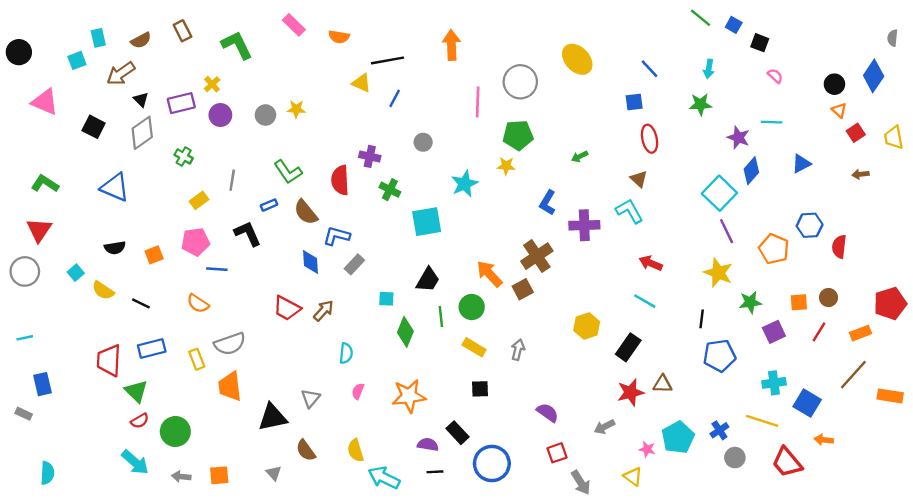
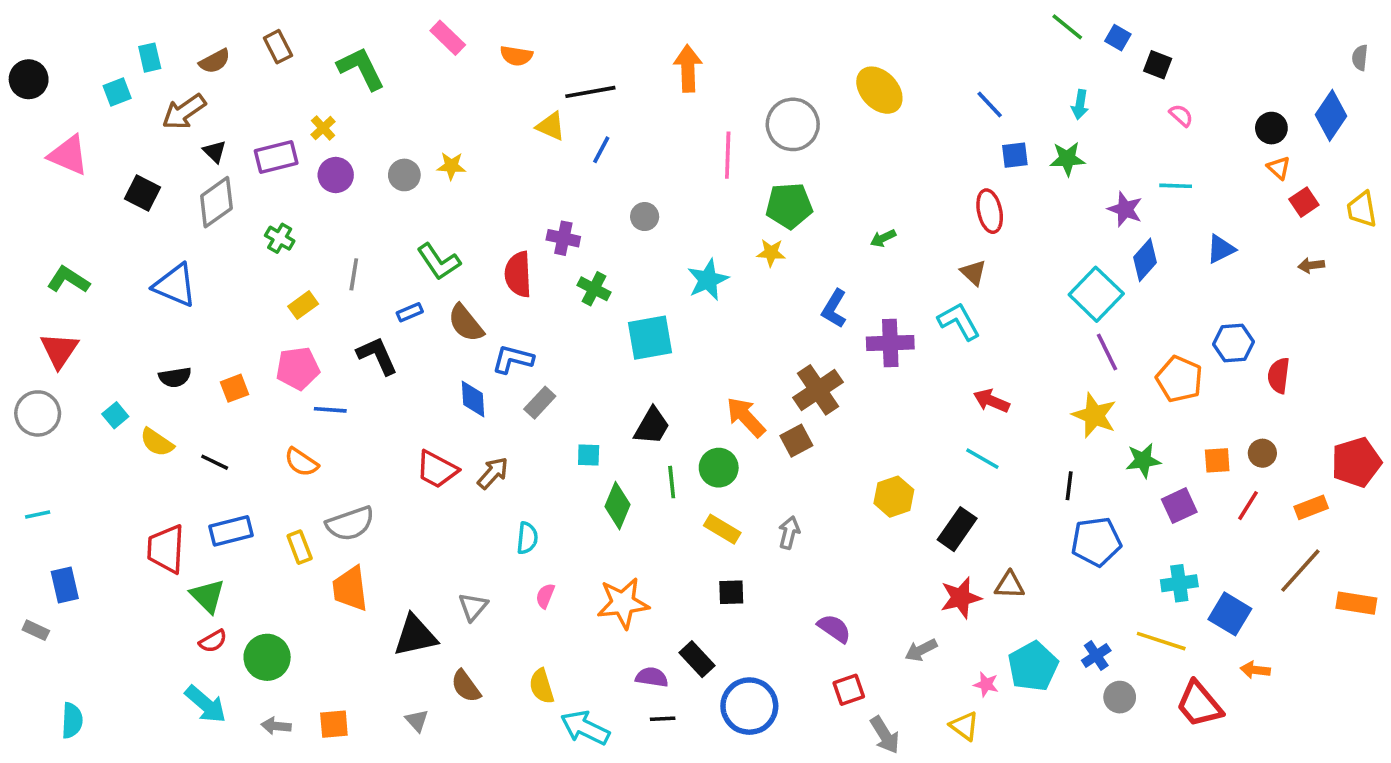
blue square: (634, 102) -> (1015, 155), moved

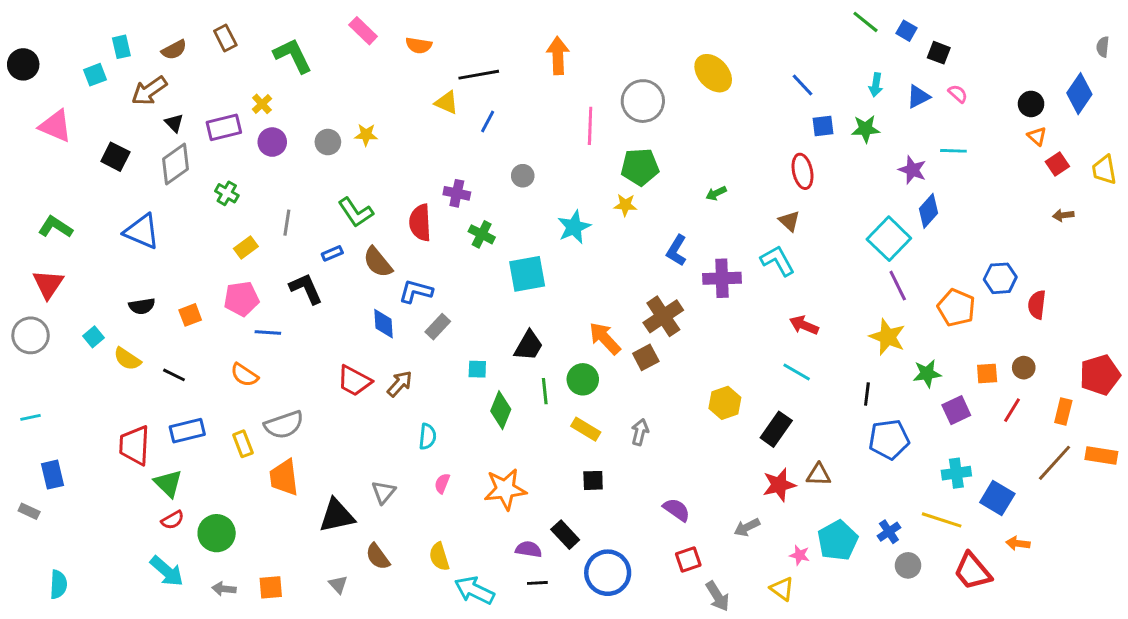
blue triangle: (1221, 249) -> (918, 97), moved
orange rectangle: (1311, 507) -> (1063, 412), turned -55
orange rectangle: (1356, 603) -> (1101, 456), moved

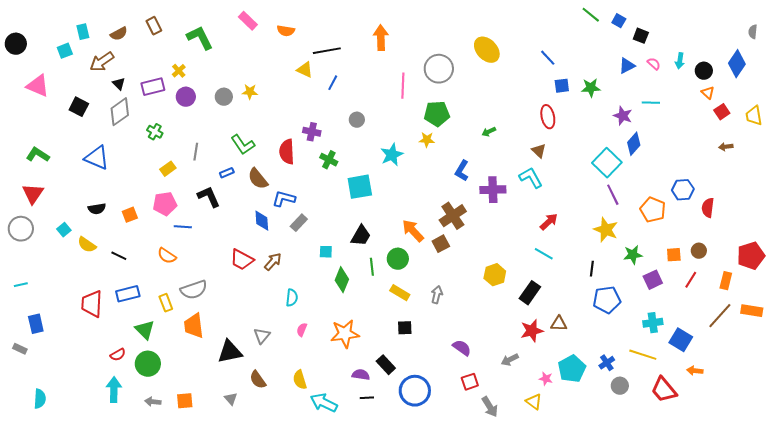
cyan arrow: (876, 85) -> (680, 61), moved
red arrow: (804, 325) -> (549, 222), turned 114
green triangle: (168, 483) -> (145, 330), moved
cyan arrow: (167, 571) -> (114, 390), turned -130

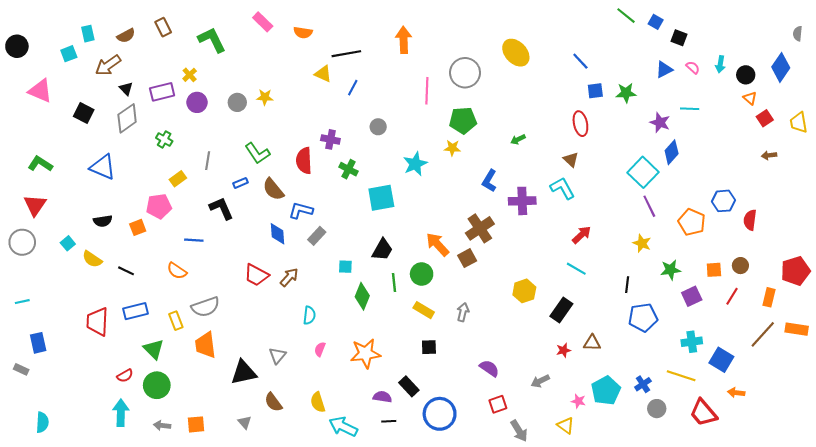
pink pentagon: (165, 204) -> (159, 206), moved
yellow star: (606, 230) -> (642, 243), size x0.7
red star: (532, 331) -> (564, 350), size x0.6

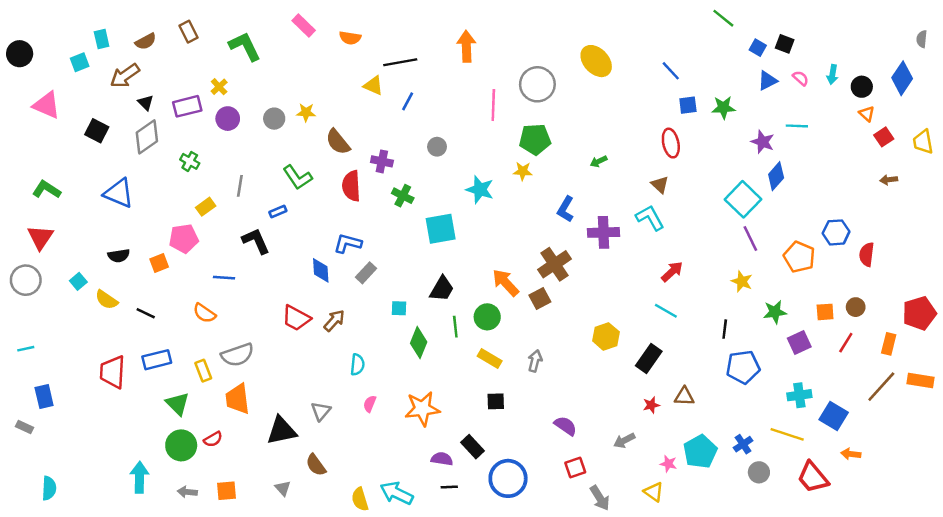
blue square: (656, 22) -> (758, 48), moved
cyan star: (415, 164) -> (480, 190), turned -30
brown semicircle: (273, 189) -> (338, 142), moved
red semicircle: (125, 376) -> (213, 439), moved
yellow semicircle: (318, 402) -> (360, 499), moved

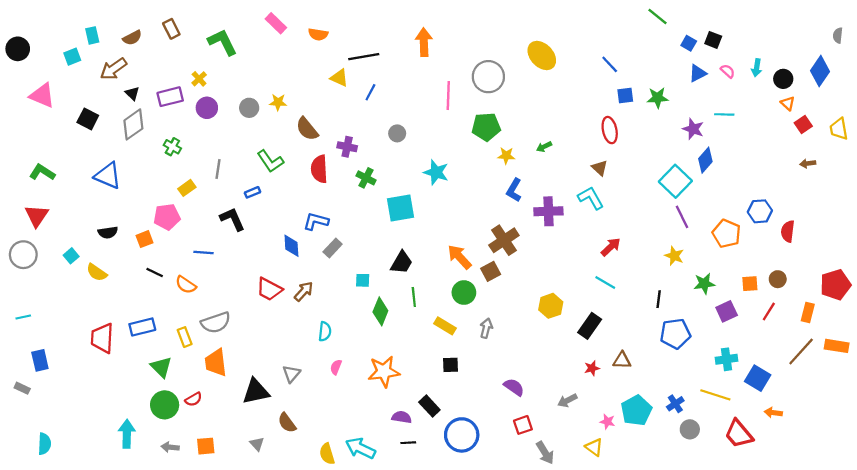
yellow star: (523, 171) -> (506, 156), moved
black line: (146, 313) -> (155, 272), moved
green circle: (487, 317) -> (464, 293), moved

